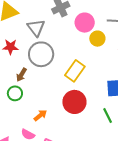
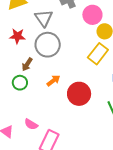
yellow rectangle: (75, 71) -> (98, 54), moved
orange arrow: (40, 115) -> (53, 81), moved

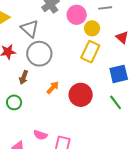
green circle: (20, 83) -> (14, 102), moved

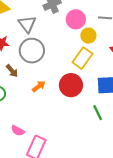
brown arrow: (24, 77) -> (12, 71), turned -72
red circle: (81, 95) -> (71, 85), moved

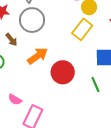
red circle: (71, 85) -> (63, 72), moved
orange arrow: (39, 86) -> (38, 56), size x1.5

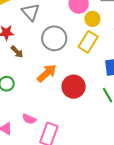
gray circle: (32, 20) -> (54, 38), moved
brown arrow: (11, 40) -> (17, 52), moved

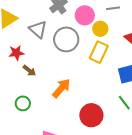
gray circle: (54, 38) -> (66, 39), moved
red circle: (74, 87) -> (91, 115), moved

